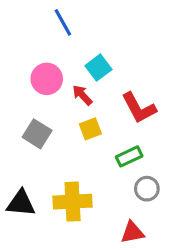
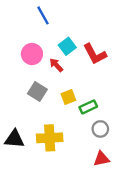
red L-shape: (139, 108) -> (95, 54), moved
yellow square: (90, 129) -> (68, 97), moved
gray square: (37, 134) -> (37, 91), moved
red triangle: (132, 232) -> (101, 159), moved

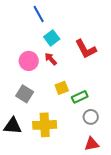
cyan square: (67, 46) -> (52, 38), moved
pink circle: (32, 54) -> (29, 61), moved
gray square: (37, 91) -> (25, 94), moved

